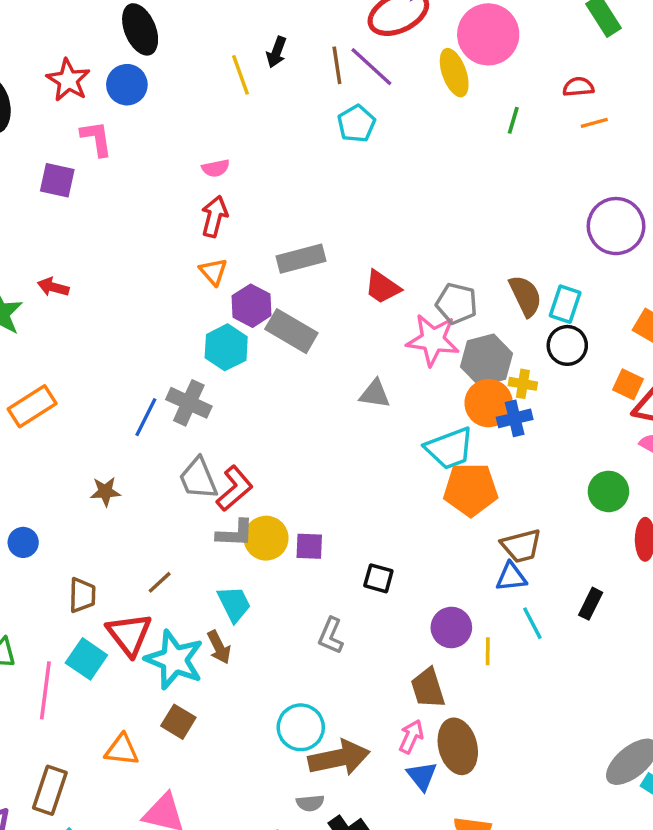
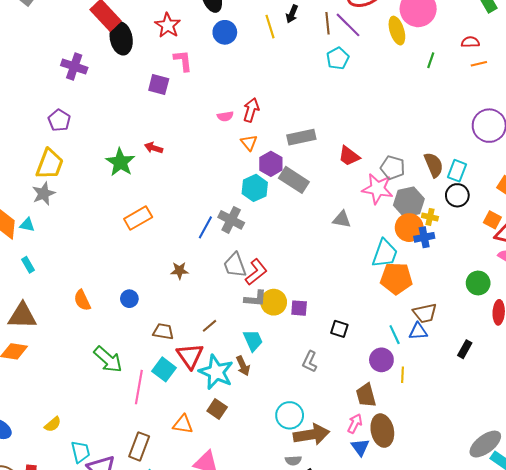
blue circle: (127, 85) -> (225, 32), moved
pink semicircle: (216, 168) -> (225, 116), moved
cyan trapezoid: (449, 448) -> (385, 253), turned -52
brown trapezoid: (82, 595) -> (163, 331), turned -85
cyan line: (532, 623) -> (395, 335), moved

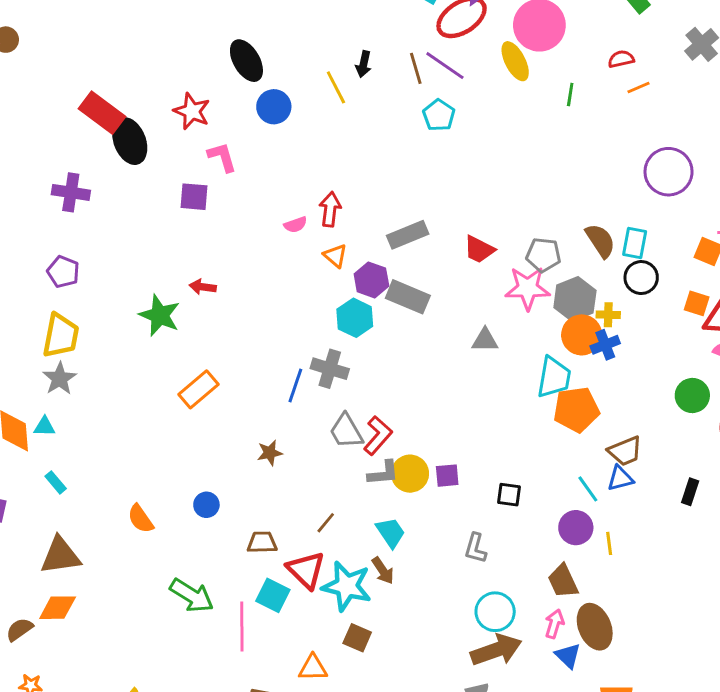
cyan circle: (290, 415) -> (495, 612), moved

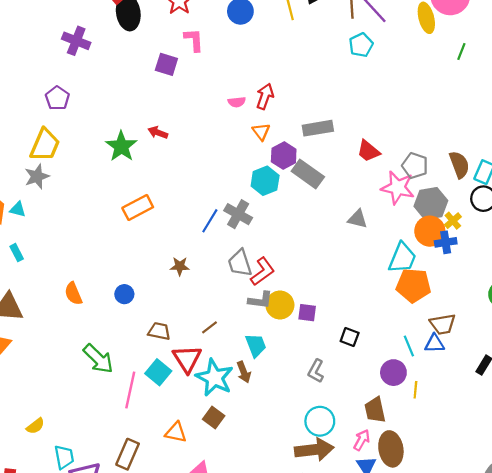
yellow cross: (608, 315) -> (453, 221), turned 35

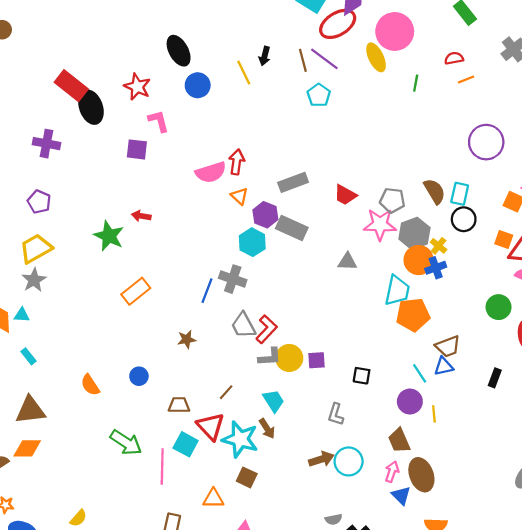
pink semicircle: (237, 102) -> (211, 172), size x1.8
yellow trapezoid: (45, 145) -> (36, 249), turned -132
brown arrow: (314, 450) -> (321, 459), moved, size x0.7

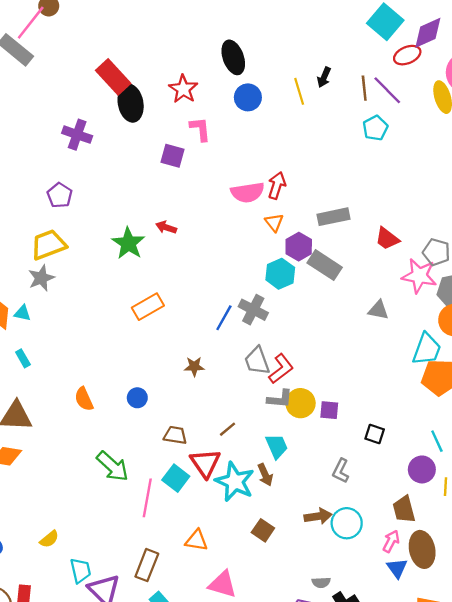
red ellipse: (338, 24) -> (407, 55), size x0.7
brown square: (247, 477) -> (263, 530), moved

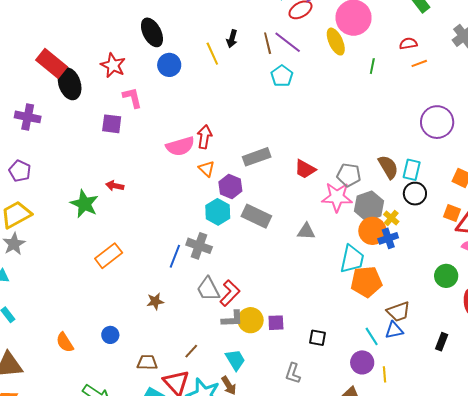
gray rectangle: (325, 265) -> (256, 216), moved

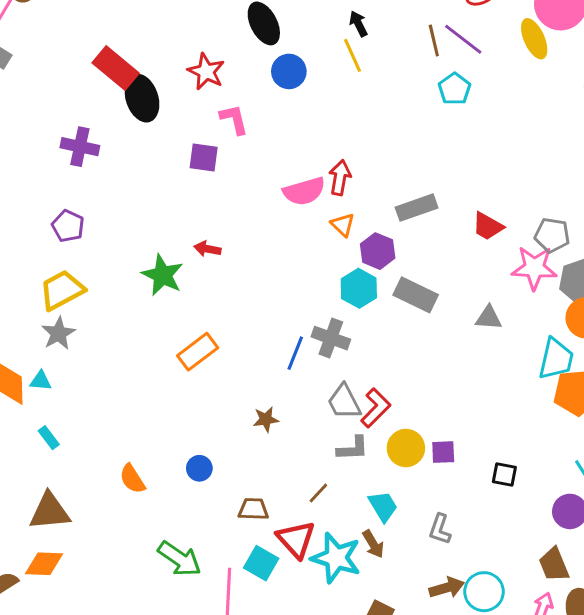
black arrow: (232, 39) -> (358, 24), moved, turned 138
gray L-shape: (232, 319) -> (353, 448), moved
gray L-shape: (293, 373) -> (440, 529), moved

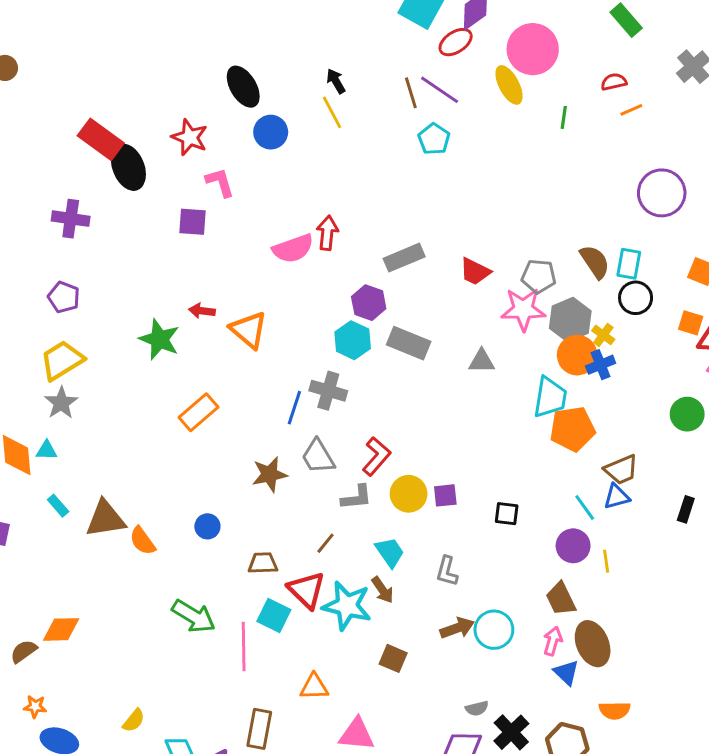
orange triangle: (343, 225) -> (249, 330), moved, size x1.6
gray trapezoid: (344, 402) -> (318, 457), moved
brown star: (266, 419) -> (270, 474), size x1.4
brown triangle: (50, 511) -> (105, 519), moved

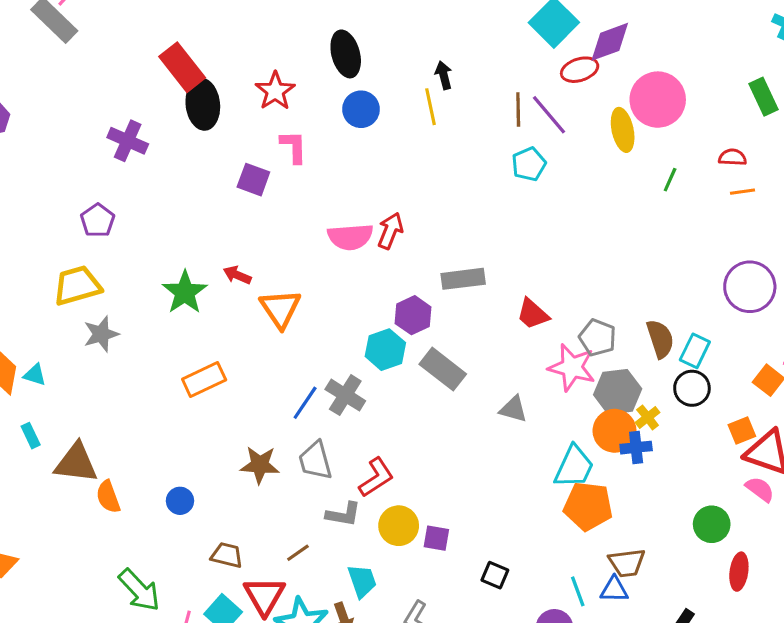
orange square: (691, 323) -> (742, 430), turned 35
gray star: (61, 403) -> (101, 334), moved

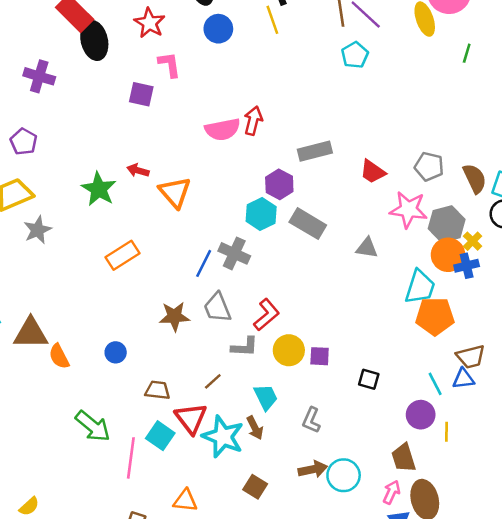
gray pentagon: (597, 338) -> (429, 166), moved

